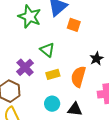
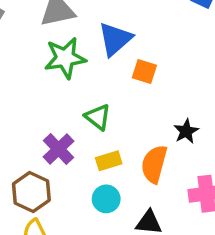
green star: (30, 17) -> (65, 58), turned -30
cyan circle: (52, 104) -> (106, 199), moved

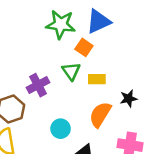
orange square: (144, 72) -> (84, 47), moved
yellow rectangle: (109, 161) -> (97, 79), moved

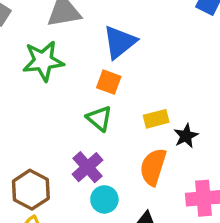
green star: (61, 24) -> (43, 61), moved
yellow rectangle: (97, 79) -> (156, 119), moved
purple cross: (38, 85) -> (88, 167), moved

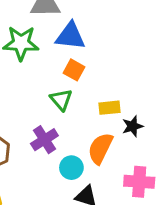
blue triangle: (120, 42) -> (70, 36), moved, turned 36
cyan circle: (104, 199) -> (71, 168), moved

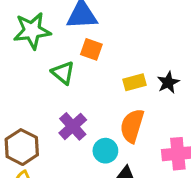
green triangle: (61, 100) -> (63, 73), moved
black star: (133, 126) -> (168, 82), moved

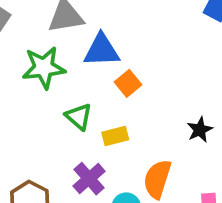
orange square: (91, 49) -> (128, 83), moved, turned 30
yellow rectangle: (134, 82) -> (115, 136), moved

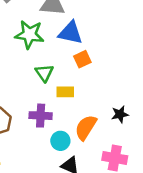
black star: (200, 130) -> (120, 114), moved
purple cross: (89, 179) -> (41, 116), turned 30

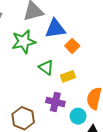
purple cross: (41, 116) -> (55, 102), turned 30

